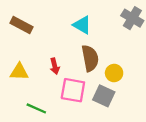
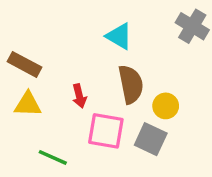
brown rectangle: (21, 25) -> (25, 64), moved

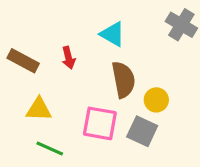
red arrow: (79, 96) -> (69, 58), moved
yellow triangle: (28, 104) -> (39, 109), moved

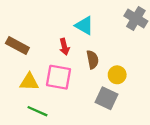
red arrow: (69, 58) -> (64, 47), moved
brown semicircle: (123, 80) -> (93, 60), size x0.7
pink square: (100, 123) -> (59, 77), moved

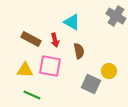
brown rectangle: (17, 45) -> (31, 39), moved
yellow circle: (117, 75) -> (109, 71), moved

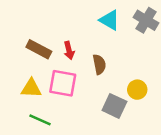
cyan triangle: (72, 22) -> (109, 20), moved

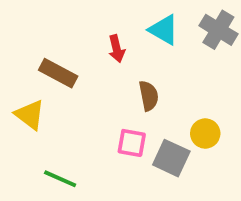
red arrow: (69, 50) -> (117, 49), moved
pink square: (63, 83) -> (132, 143), moved, size x0.7
yellow triangle: (31, 88) -> (30, 115), moved, turned 35

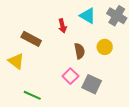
yellow circle: (205, 134) -> (105, 47), moved
pink square: (132, 143) -> (70, 76), turned 35

